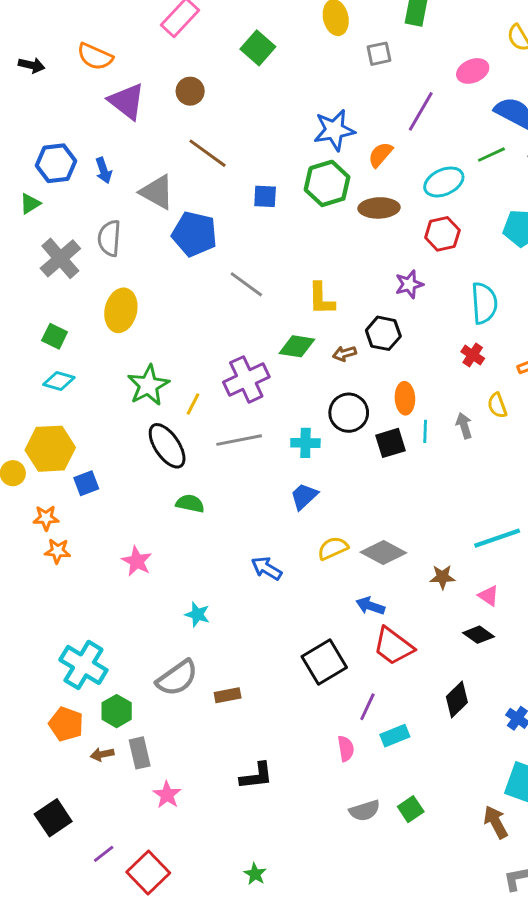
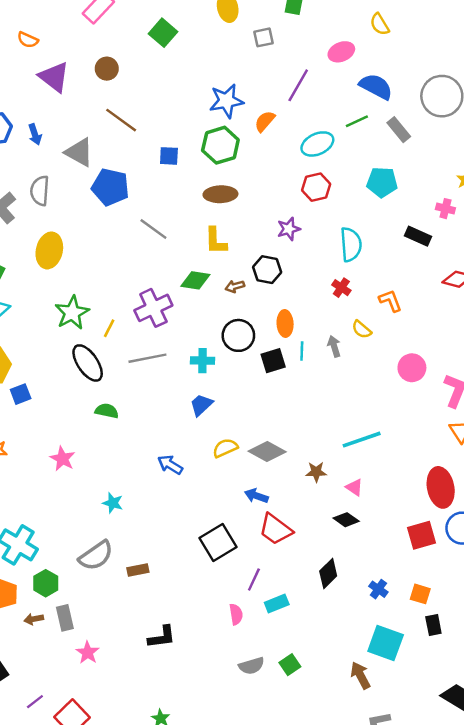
orange semicircle: (95, 57) -> (28, 40), size x0.7
brown ellipse: (379, 208) -> (220, 194), moved
yellow semicircle: (497, 405) -> (362, 329), turned -30

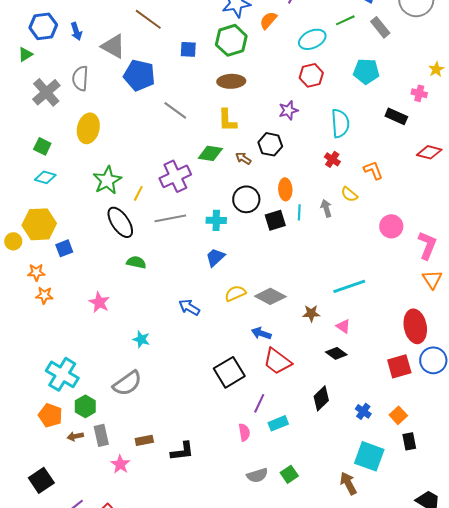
brown arrow: (235, 286) -> (243, 158), turned 49
brown rectangle: (138, 570) -> (144, 440), moved
orange square: (420, 594) -> (398, 415), turned 30

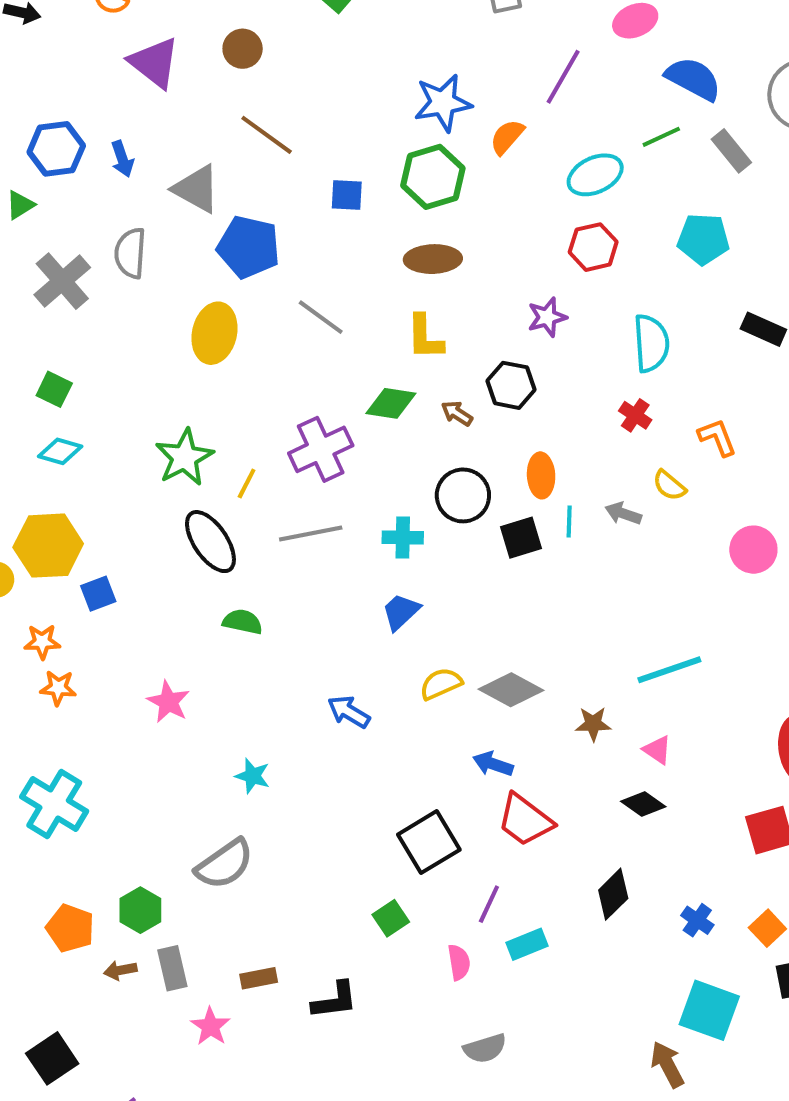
yellow ellipse: (88, 128) -> (214, 333), moved
gray arrow: (326, 208) -> (623, 513), turned -54
cyan cross: (62, 374) -> (54, 804), moved
green square: (289, 474) -> (391, 918), moved

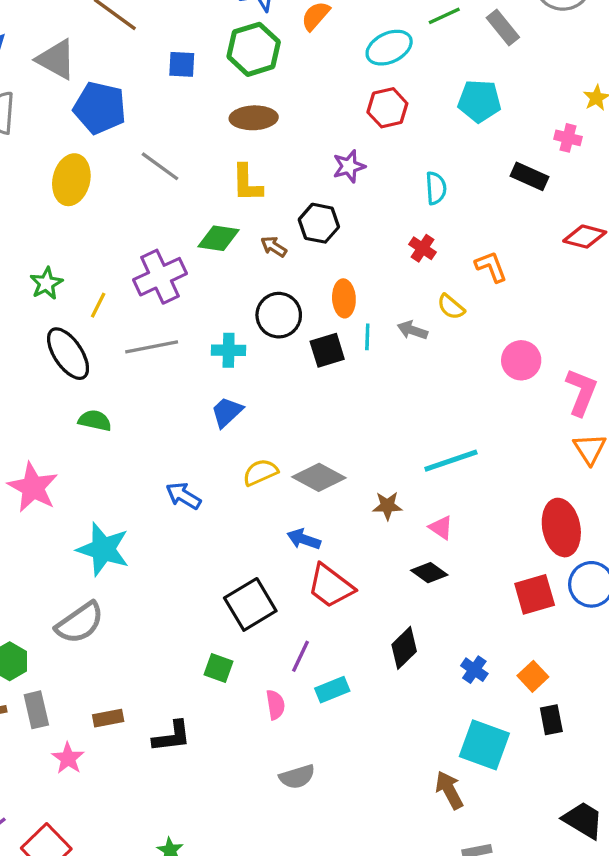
cyan semicircle: (651, 343) -> (436, 188), size x0.7
green star: (184, 457) -> (46, 283), size x0.7
pink star: (168, 702) -> (33, 487), size x1.4
cyan star: (253, 776) -> (103, 549), size x1.8
green square: (391, 918) -> (219, 668), turned -36

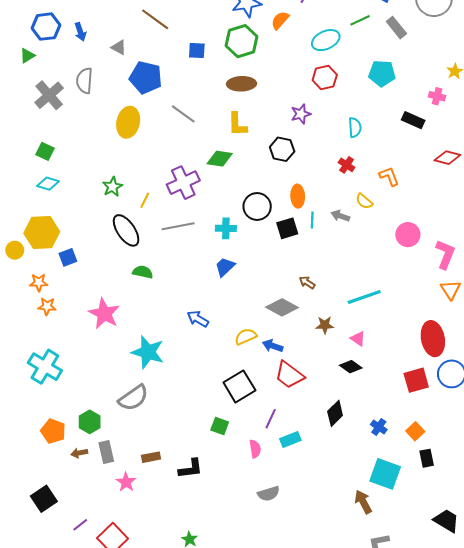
gray triangle: (56, 59) -> (119, 47), size x0.6
brown arrow: (274, 247) -> (307, 282), moved
yellow semicircle: (260, 472) -> (246, 337), moved

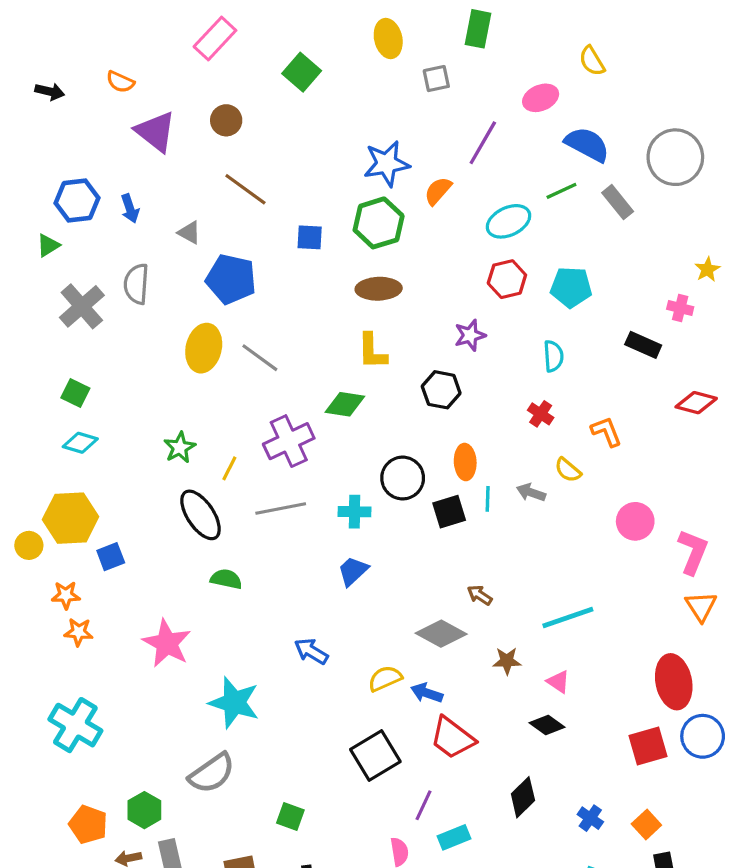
cyan pentagon: (382, 73) -> (571, 287), moved
gray line: (183, 114) -> (260, 358), moved
green square: (220, 426) -> (290, 816), moved

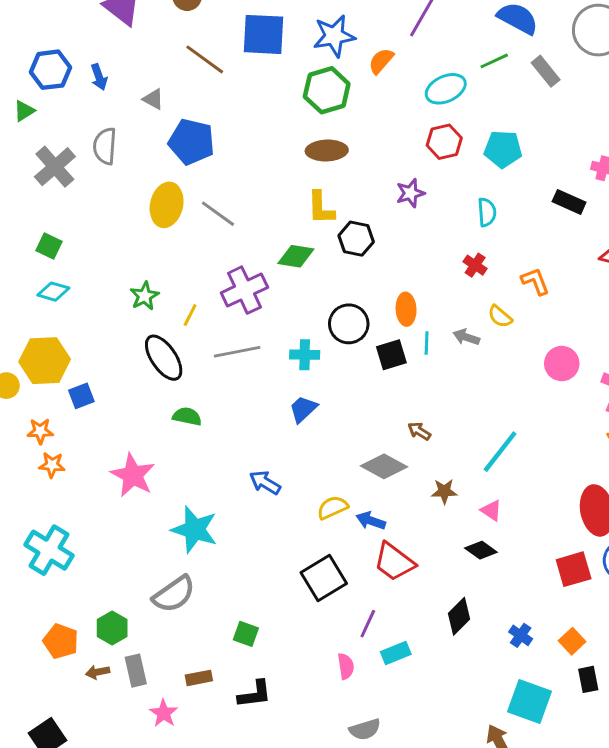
blue square: (310, 237) -> (264, 34), moved, size x1.8
black hexagon: (441, 390) -> (356, 239), moved
cyan line: (568, 618) -> (500, 452), turned -33

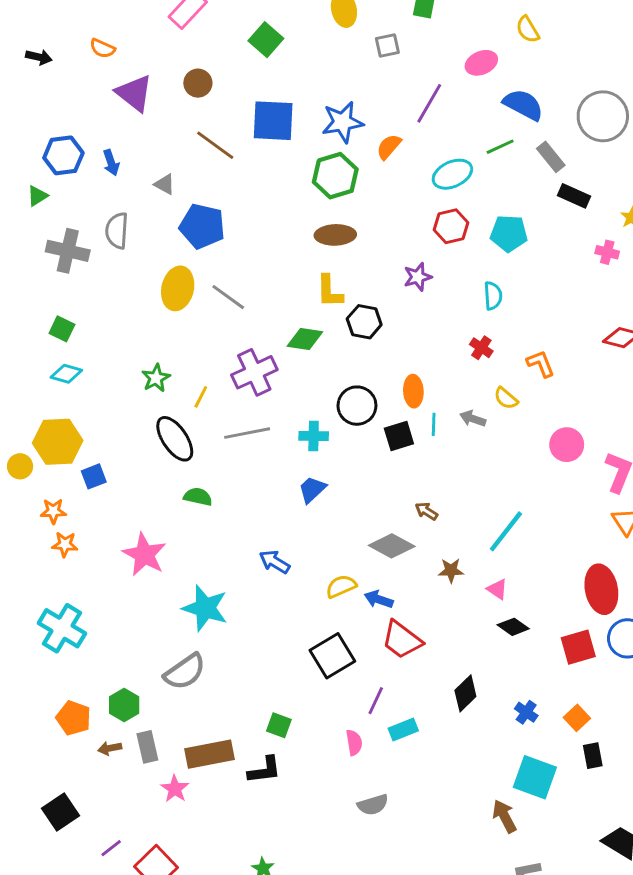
gray cross: (55, 167) -> (68, 251), turned -36
black rectangle: (569, 202) -> (574, 196), moved
black diamond: (481, 550) -> (513, 627), moved
green square: (246, 634) -> (279, 725), moved
brown rectangle: (199, 678) -> (209, 754), size x1.8

